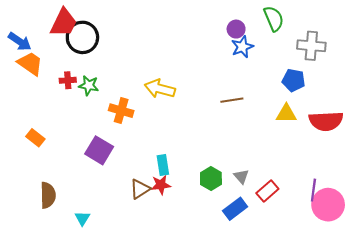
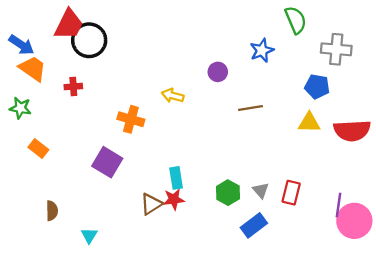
purple circle: (236, 29) -> (218, 72), moved
green star: (89, 85) -> (20, 108), moved
yellow arrow: (160, 89) -> (173, 96), size x0.7
red rectangle: (267, 191) -> (291, 193), moved, turned -35
brown semicircle: (48, 195) -> (52, 211), size x0.7

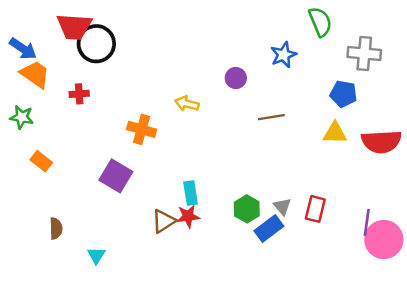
red trapezoid: (69, 24) -> (74, 27), turned 68
blue rectangle: (254, 225) -> (269, 228), moved

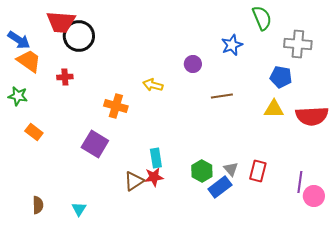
brown semicircle: (56, 228) -> (38, 205), moved
pink circle: (384, 239) -> (314, 196), size x0.7

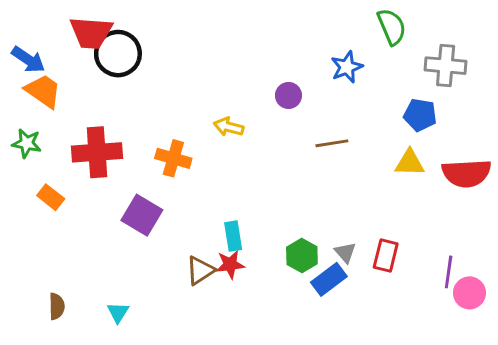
red cross: (65, 77) -> (97, 152), moved, size x2.0

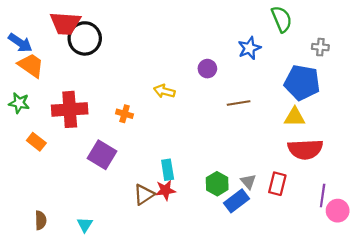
gray cross: (446, 66) -> (320, 47), size x0.6
blue pentagon: (420, 115) -> (302, 83), size x1.5
orange cross: (173, 158) -> (125, 114), size x0.7
red semicircle: (466, 173) -> (305, 149), moved

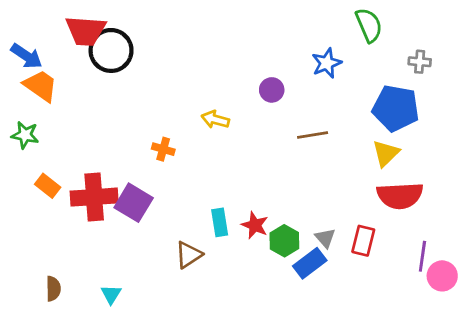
red cross: (70, 109) -> (94, 197), moved
yellow triangle: (295, 117) -> (386, 153), turned -45
red star: (165, 190) -> (255, 225), moved, turned 30

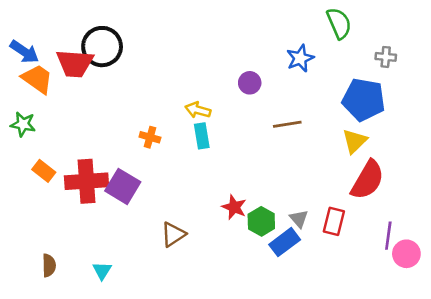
red trapezoid: (86, 31) -> (75, 63), moved
red semicircle: (400, 196) -> (368, 180), turned -57
cyan rectangle: (220, 222) -> (202, 136), moved

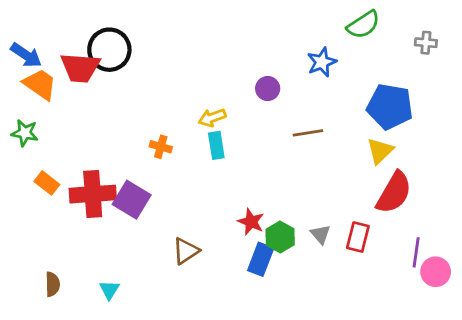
green semicircle: (339, 23) -> (363, 25), turned 80
gray cross: (386, 57) -> (426, 43), moved
yellow arrow: (198, 110) -> (212, 118), turned -35
blue rectangle: (285, 242) -> (261, 259), moved, turned -32

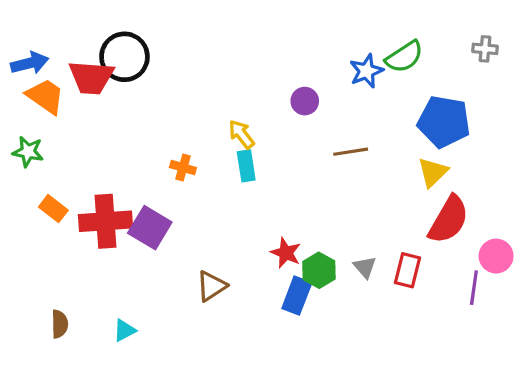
green semicircle: (363, 25) -> (404, 57), moved
blue arrow: (26, 55) -> (30, 63), turned -48
yellow arrow: (212, 118) -> (241, 134), turned 72
pink circle: (436, 272) -> (496, 256), moved
cyan triangle: (109, 290) -> (124, 330), turned 30

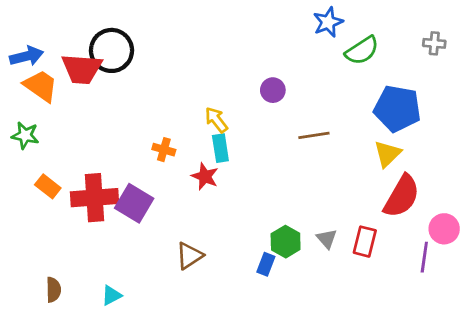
blue star: (366, 71) -> (328, 22), moved
red star: (286, 253) -> (205, 176), moved
blue rectangle: (297, 296) -> (266, 264), size x0.7

